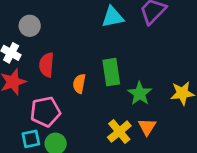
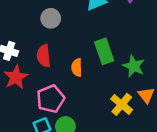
gray circle: (30, 26) -> (51, 18), moved

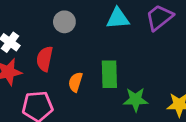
green star: (134, 66) -> (136, 100), turned 30

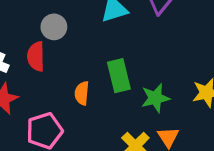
red semicircle: (45, 59) -> (36, 56), moved

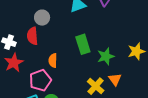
orange semicircle: (82, 93) -> (53, 60), moved

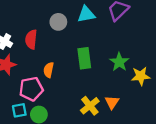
gray circle: (42, 18) -> (58, 22), moved
green star: (106, 56) -> (119, 62), moved, turned -30

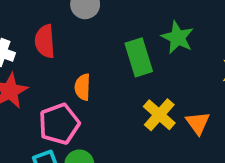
green star: (119, 62) -> (177, 37), moved
yellow cross: (90, 106) -> (159, 115), moved

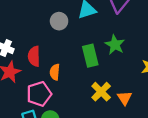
red semicircle: (45, 41) -> (34, 56), moved

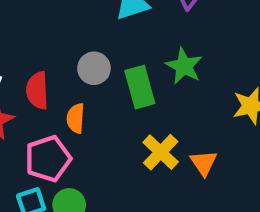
gray circle: (59, 21) -> (94, 68), moved

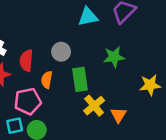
green star: (184, 66) -> (114, 57), turned 30
green rectangle: (140, 87) -> (80, 79), moved

